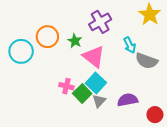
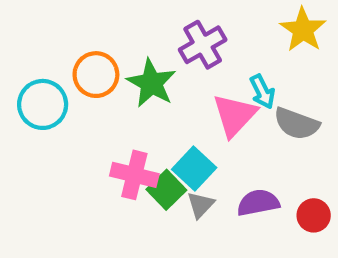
green star: (75, 41) -> (151, 83), size x1.6
pink triangle: (94, 57) -> (235, 115), moved, turned 35
pink cross: (66, 86) -> (134, 175), size x1.5
red circle: (155, 115) -> (314, 215), moved

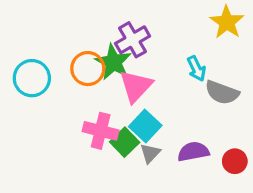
purple cross: (203, 45) -> (133, 40), moved
orange circle: (96, 75) -> (88, 69), moved
pink triangle: (235, 115) -> (136, 86), moved

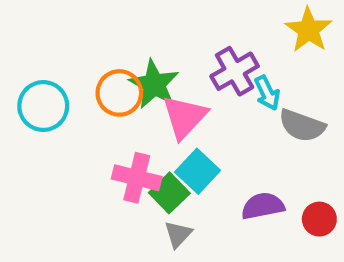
purple cross: (133, 40) -> (235, 71), moved
gray triangle: (150, 153) -> (178, 234), moved

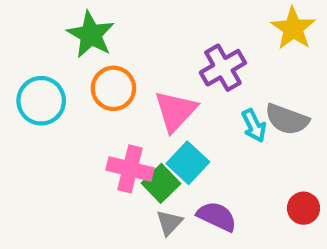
green star: (154, 84) -> (91, 35), moved
cyan arrow: (267, 93) -> (254, 126), moved
purple semicircle: (263, 206) -> (217, 216), moved, turned 36

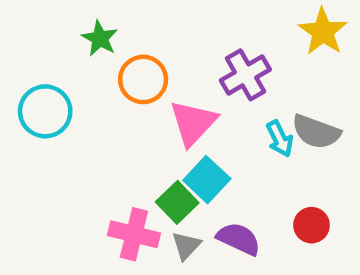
green star: (91, 35) -> (100, 38), size x0.7
orange circle: (113, 88) -> (143, 79), moved
pink cross: (130, 169) -> (134, 234), moved
red circle: (303, 208) -> (312, 225), moved

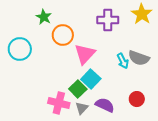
purple cross: (245, 75) -> (108, 20), moved, turned 30

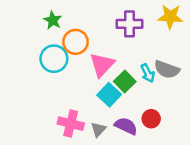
yellow star: (142, 14) -> (170, 17), turned -30
cyan circle: (20, 49) -> (54, 59), moved
green square: (78, 89) -> (125, 82), moved
red circle: (137, 99) -> (151, 119), moved

